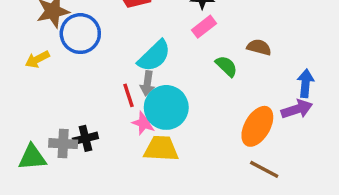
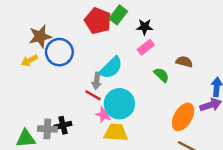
yellow arrow: (37, 59) -> (29, 60), moved
gray arrow: (147, 83) -> (97, 81), moved
red line: (128, 95) -> (93, 95), turned -42

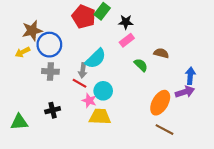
cyan circle: (119, 104) -> (103, 91), size x0.7
gray cross: (47, 129) -> (50, 71), moved

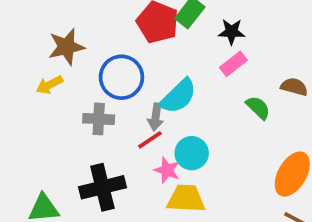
blue circle: (49, 45) -> (121, 77), moved
red line: (79, 83) -> (150, 140), turned -64
black cross: (53, 110) -> (102, 187), size x1.6

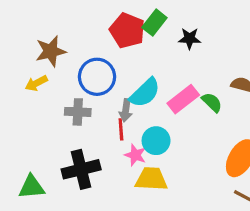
pink rectangle: (233, 64) -> (183, 99), moved, size x1.4
red line: (150, 140) -> (121, 129), turned -60

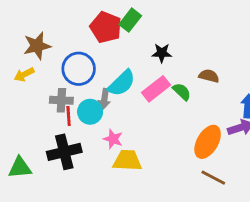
black star: (190, 38) -> (162, 53), moved
red line: (121, 129) -> (69, 116), moved
cyan circle: (156, 141) -> (90, 112), moved

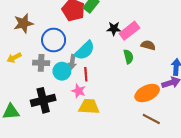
yellow arrow: (24, 74) -> (14, 58), moved
pink rectangle: (156, 89) -> (129, 31), moved
green semicircle: (182, 92) -> (128, 57), turned 32
red line: (69, 116) -> (86, 74), moved
orange ellipse: (208, 142) -> (147, 93), turned 35

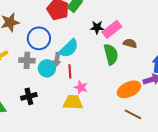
green semicircle: (128, 57) -> (111, 54), size x1.5
pink star: (79, 91) -> (81, 87), moved
black cross: (43, 100) -> (29, 96), size x0.7

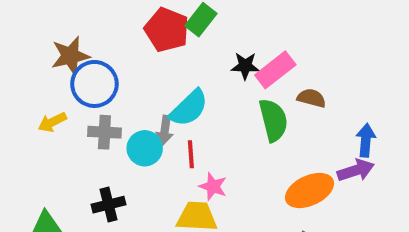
blue circle: (39, 38) -> (94, 84), moved

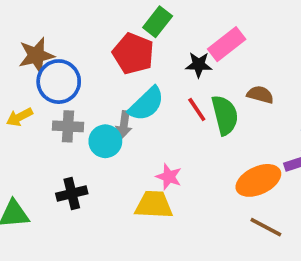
red pentagon: (167, 30) -> (133, 54), moved
pink rectangle: (275, 70) -> (227, 44), moved
red line: (191, 154) -> (197, 110), moved, turned -30

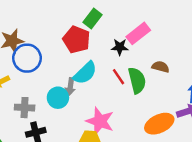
gray cross: (68, 126) -> (25, 108), moved
pink star: (169, 177) -> (100, 121), size x1.6

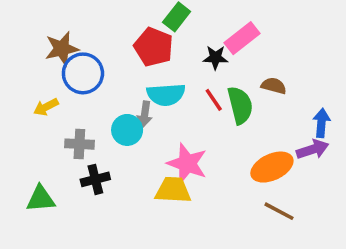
cyan semicircle: (85, 73) -> (166, 95), turned 40

